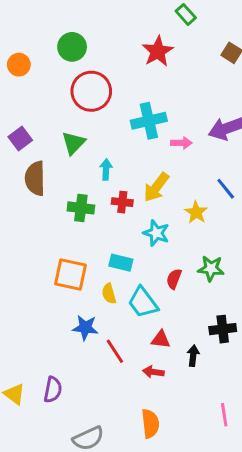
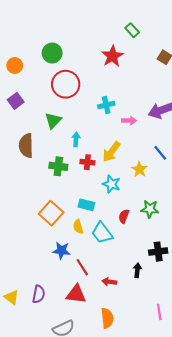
cyan cross: (149, 121) -> (106, 105), size x0.7
purple square: (20, 138) -> (16, 101), moved
orange square: (71, 274) -> (51, 213), turned 30
red triangle: (161, 339) -> (76, 294), moved, size x1.5

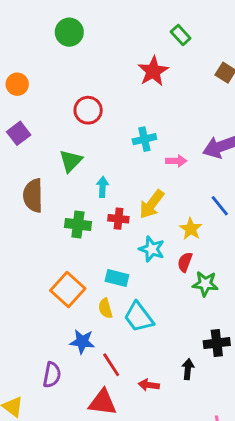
green circle: (52, 53) -> (69, 32), moved
red circle: (66, 84) -> (88, 110), size x0.7
red semicircle: (124, 216) -> (185, 262), moved
purple semicircle: (39, 294) -> (52, 375), moved

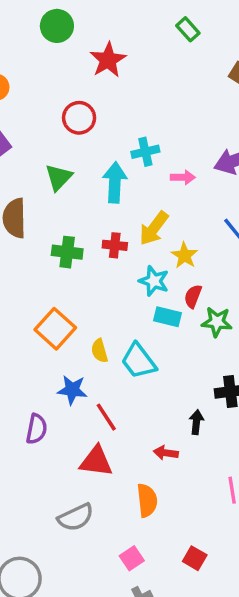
red star: (153, 71) -> (108, 60), moved
cyan arrow: (103, 187) -> (115, 182), moved, size x1.6
yellow star: (191, 229) -> (184, 256), moved
cyan rectangle: (117, 278) -> (167, 317), moved
red arrow: (149, 385) -> (166, 453), moved

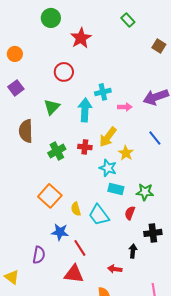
green cross: (67, 252) -> (57, 151), turned -36
red semicircle: (193, 296) -> (130, 213), moved

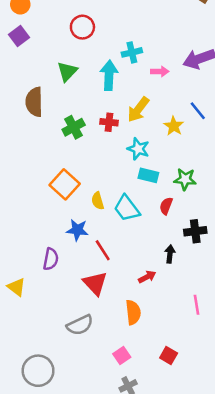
purple square: (16, 88) -> (19, 36), moved
yellow star: (126, 153) -> (174, 126), moved
red arrow: (115, 269) -> (147, 277), turned 144
red triangle: (74, 274) -> (95, 283), turned 40

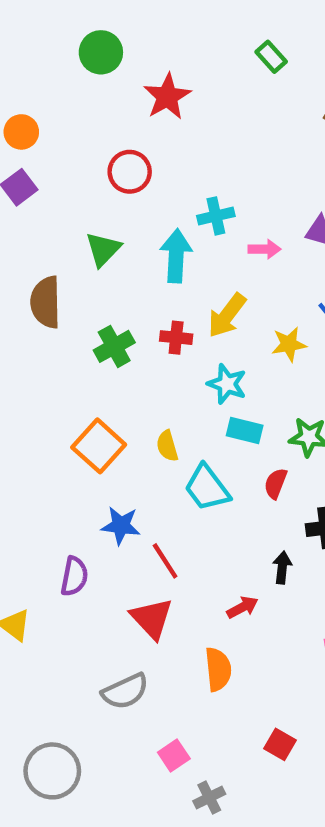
yellow star: (174, 126) -> (289, 344), turned 30
yellow semicircle: (98, 201) -> (167, 446), moved
pink square: (122, 355) -> (174, 755), moved

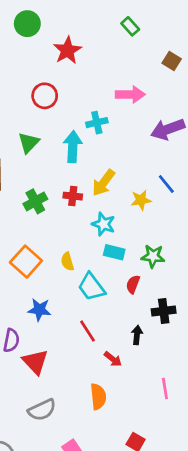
pink arrow: (265, 249) -> (130, 94), moved, size x1.5
red line: (165, 561) -> (87, 331), moved
red arrow: (242, 607) -> (113, 359), turned 66
red triangle: (152, 618) -> (35, 362), moved

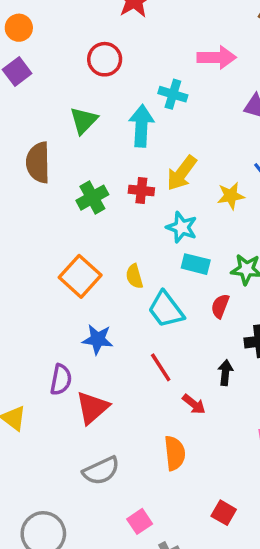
cyan cross: (97, 123) -> (173, 94), turned 30
red triangle: (35, 362) -> (92, 408), turned 32

